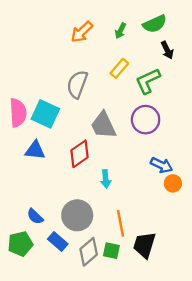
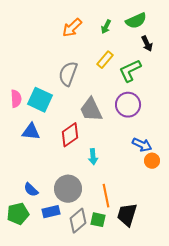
pink semicircle: (18, 113) -> (16, 99), size x0.7
blue rectangle: (58, 242) -> (51, 212), turned -54

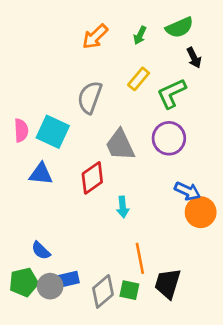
orange circle: (152, 161) -> (201, 212), size x1.5
gray circle: (68, 189) -> (50, 286), moved, size x0.7

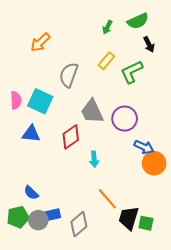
orange arrow: (95, 37) -> (40, 42), moved
purple circle: (169, 138) -> (125, 119), moved
orange line: (140, 258) -> (107, 199), turned -30
green square: (129, 290) -> (146, 223), moved

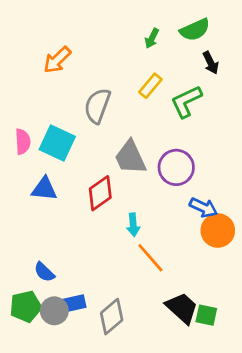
orange line: (107, 199) -> (150, 258), moved
black trapezoid: (129, 218) -> (182, 308), turned 115

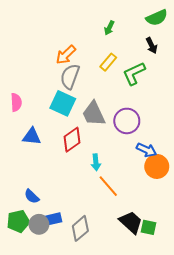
green semicircle: (195, 30) -> (157, 18), moved
orange arrow: (57, 60) -> (66, 55), moved
cyan square: (57, 143) -> (63, 103), moved

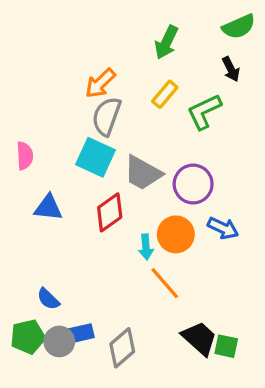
green arrow: (109, 28) -> (166, 42), size x1.5
gray trapezoid: (94, 114) -> (143, 173), turned -36
orange circle: (157, 166) -> (176, 234), moved

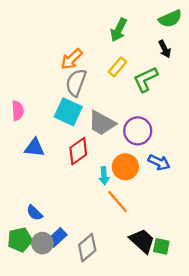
blue rectangle: (80, 334) -> (57, 237), turned -30

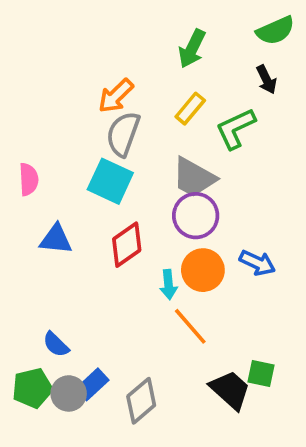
gray trapezoid: (102, 123) -> (194, 178), moved
purple circle: (138, 131) -> (196, 216), moved
green square: (161, 246) -> (261, 374), moved

